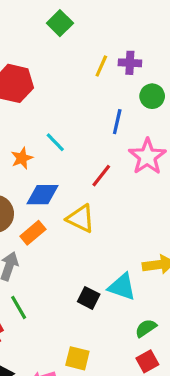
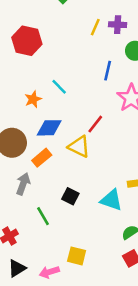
red line: (101, 176) -> (95, 124), moved
black square: (89, 298) -> (70, 196), moved
green line: (19, 307) -> (43, 216), moved

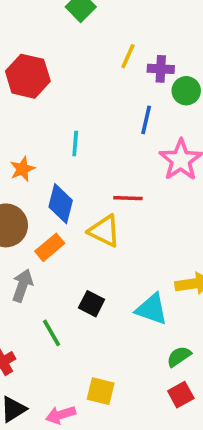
purple cross: (118, 25) -> (161, 69), moved
cyan line: (59, 87) -> (75, 144), turned 49
orange star: (33, 99) -> (22, 169), moved
red line: (95, 124) -> (128, 198), turned 54
blue diamond: (49, 128) -> (61, 204), turned -75

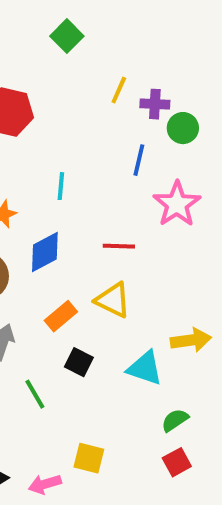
blue diamond: (61, 204) -> (45, 252), turned 48
yellow triangle: (104, 231) -> (113, 300), moved
orange rectangle: (50, 247) -> (61, 316), moved

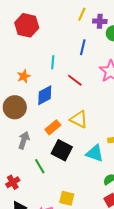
blue line: (139, 160) -> (83, 47), moved
red line: (119, 246) -> (75, 80), moved, turned 35
black square: (79, 362) -> (62, 150), size x1.5

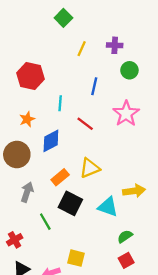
yellow line: (82, 14) -> (82, 49), moved
purple cross: (100, 21) -> (115, 45), moved
red hexagon: (27, 25) -> (30, 76), moved
yellow triangle: (79, 119) -> (90, 168), turned -48

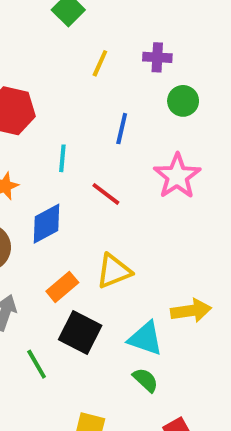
green semicircle: (125, 236) -> (145, 380), moved, turned 77

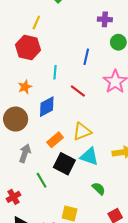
yellow line: (100, 63) -> (36, 23), moved
cyan triangle: (145, 338) -> (89, 156), moved

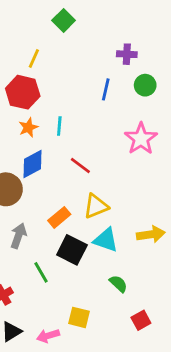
blue line: (86, 57) -> (106, 89), moved
orange star: (25, 87) -> (28, 127), moved
red line: (78, 91) -> (80, 165), moved
blue diamond: (47, 107) -> (33, 164), moved

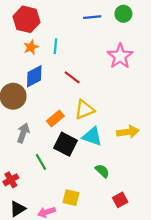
blue line: (106, 89) -> (92, 17), turned 72

